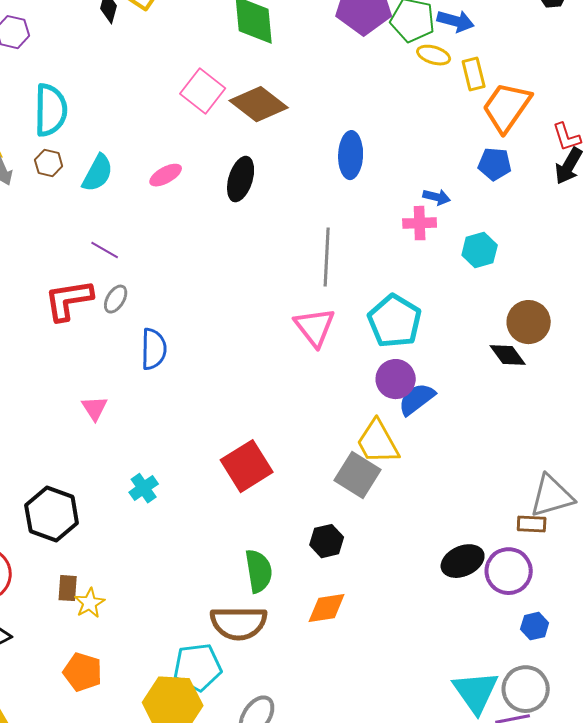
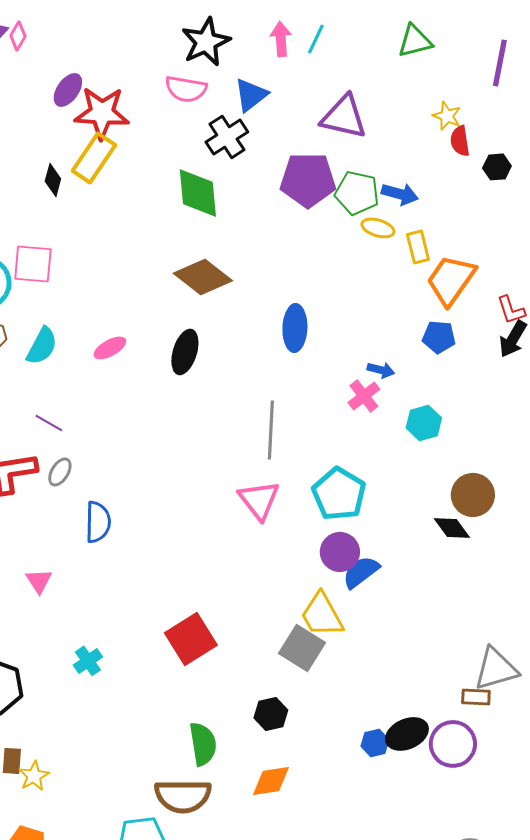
pink square: (203, 91) -> (33, 264), moved, turned -33
pink cross: (420, 223) -> (364, 396), turned -36
blue hexagon: (535, 626) -> (375, 743), moved

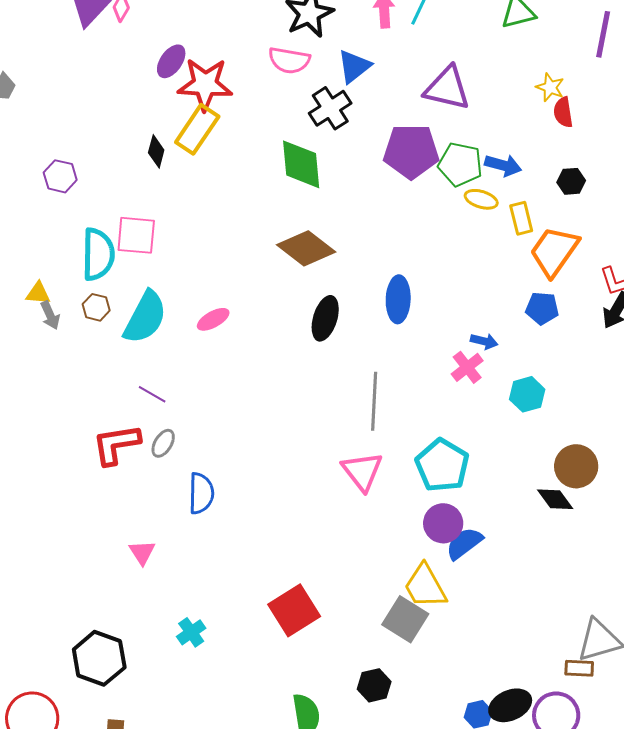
black hexagon: (497, 167) -> (571, 181), moved
cyan semicircle: (42, 346) -> (145, 317), size x1.4
black ellipse: (185, 352) -> (325, 318), moved

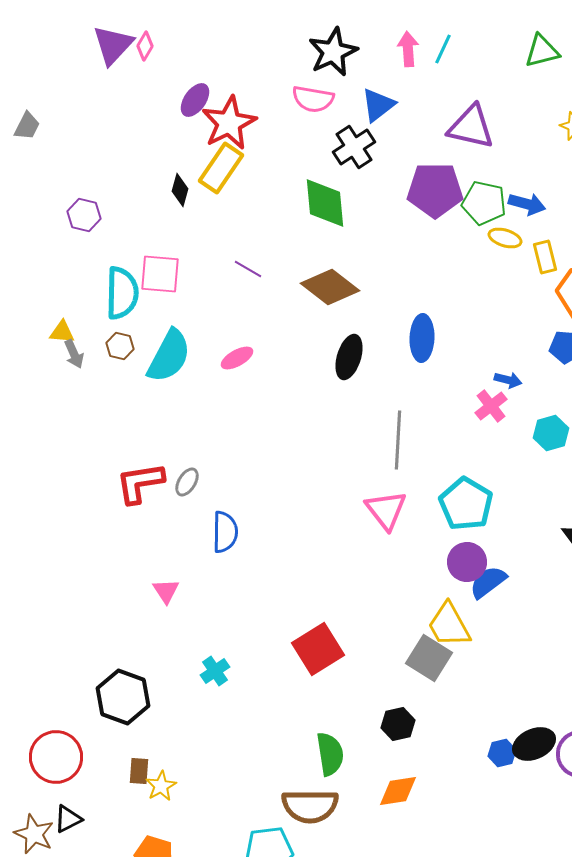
red star: (205, 84) -> (229, 123), turned -30
purple line: (152, 394) -> (248, 269), moved

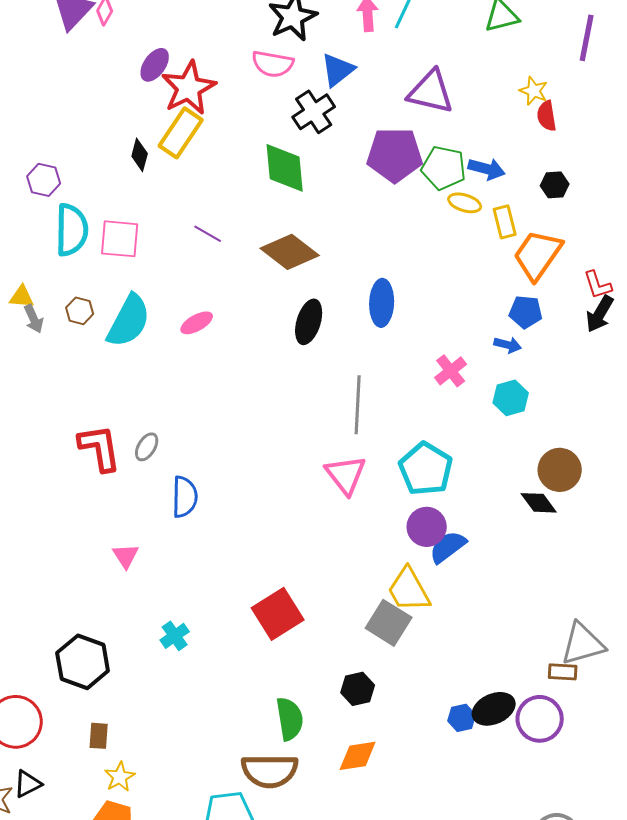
cyan semicircle: (122, 293) -> (72, 230), moved
blue arrow: (508, 380) -> (508, 345), moved
red L-shape: (140, 483) -> (100, 448), turned 90
yellow star: (161, 786) -> (120, 777), moved

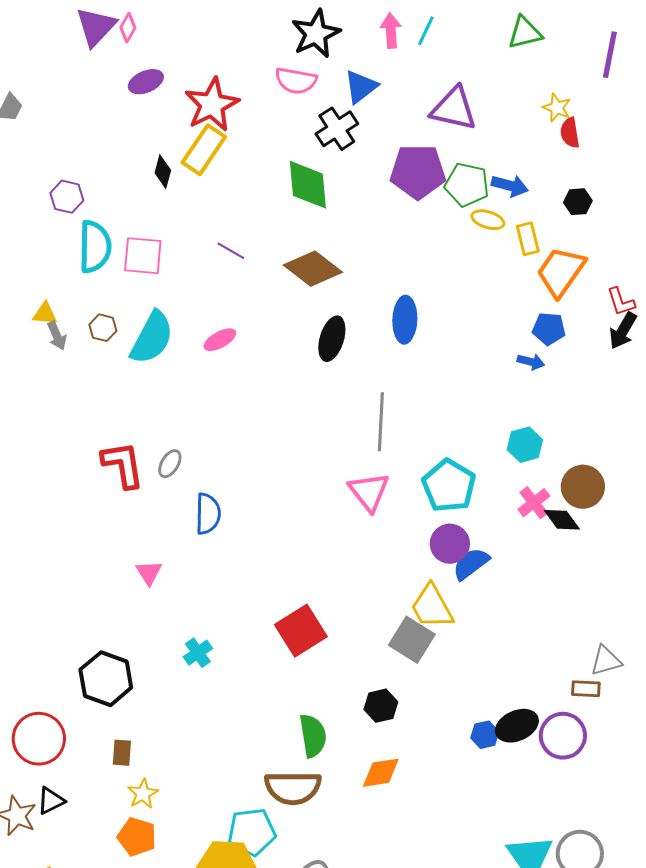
purple ellipse: (155, 65) -> (146, 82), moved, turned 32
pink cross: (451, 371) -> (534, 503), moved
cyan hexagon: (511, 398) -> (525, 445), moved
gray triangle: (583, 644) -> (606, 661), size x0.7

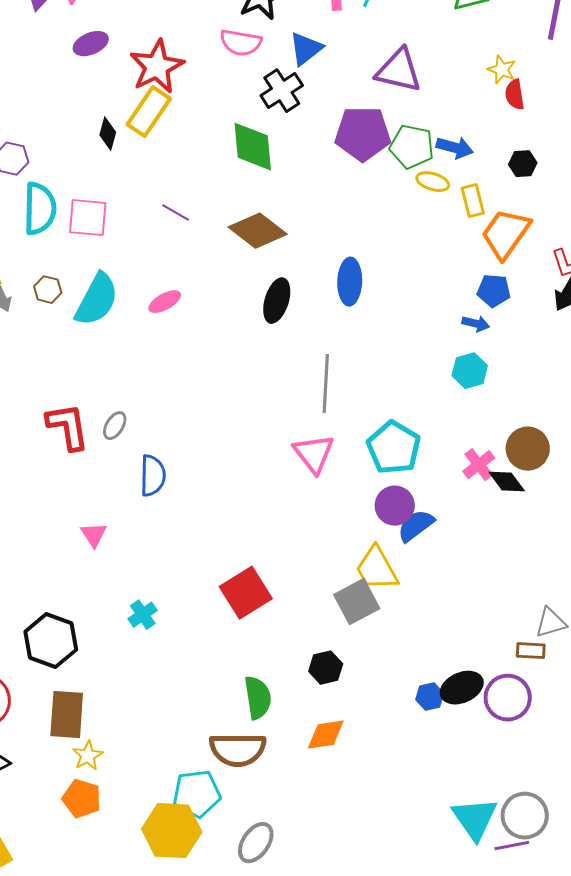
cyan hexagon: (525, 445) -> (470, 371), moved
gray square: (412, 640) -> (357, 602), turned 30
brown rectangle: (122, 753) -> (67, 715), size x1.8

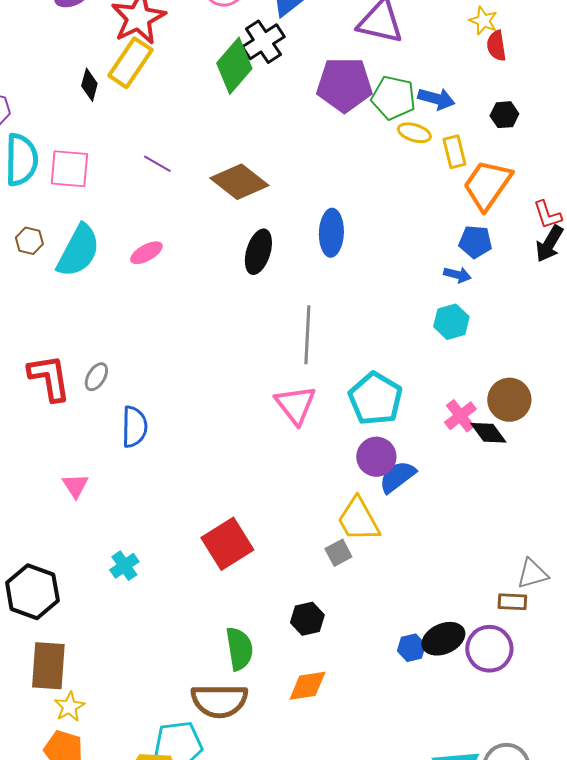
green diamond: (253, 147) -> (234, 66), moved, turned 46
gray square: (357, 602) -> (338, 553), size x0.6

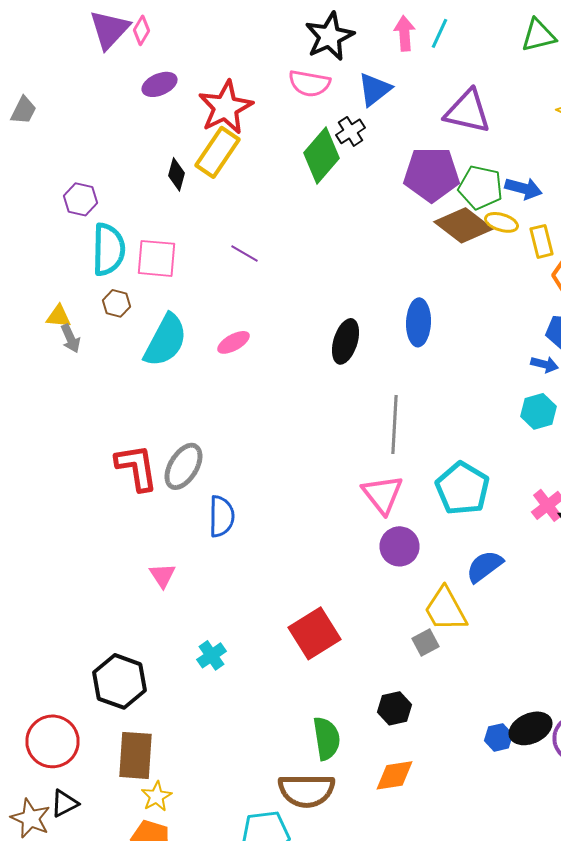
black cross: (263, 42) -> (350, 131), size x0.7
brown diamond: (239, 182) -> (464, 225), moved
brown hexagon: (29, 241) -> (116, 303), moved
gray ellipse: (96, 377) -> (184, 466), size x1.6
purple circle: (376, 457) -> (400, 546), moved

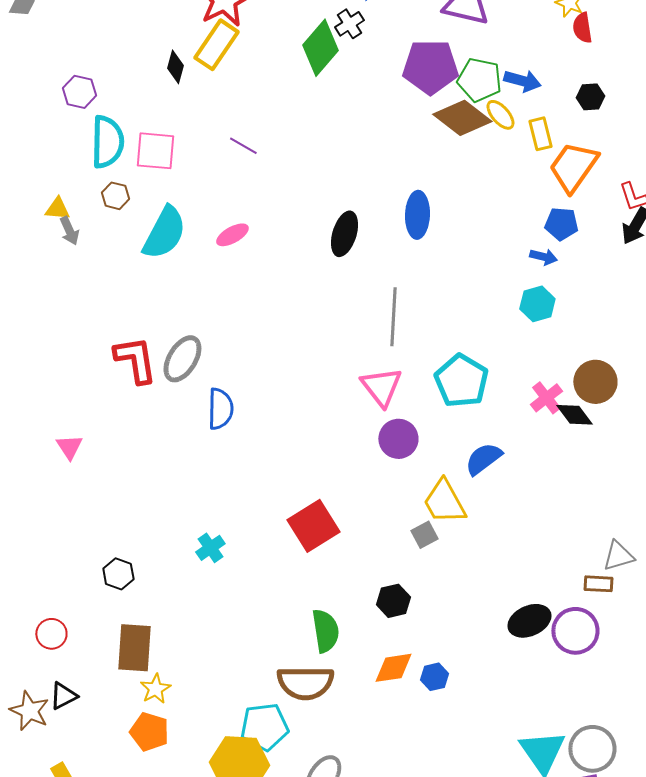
yellow ellipse: (502, 222) -> (500, 115), turned 32
pink triangle: (162, 575) -> (69, 447), moved
black hexagon: (120, 681) -> (118, 574), size x0.6
blue hexagon: (498, 737) -> (434, 677), moved
red circle: (52, 741) -> (51, 634), size x0.6

